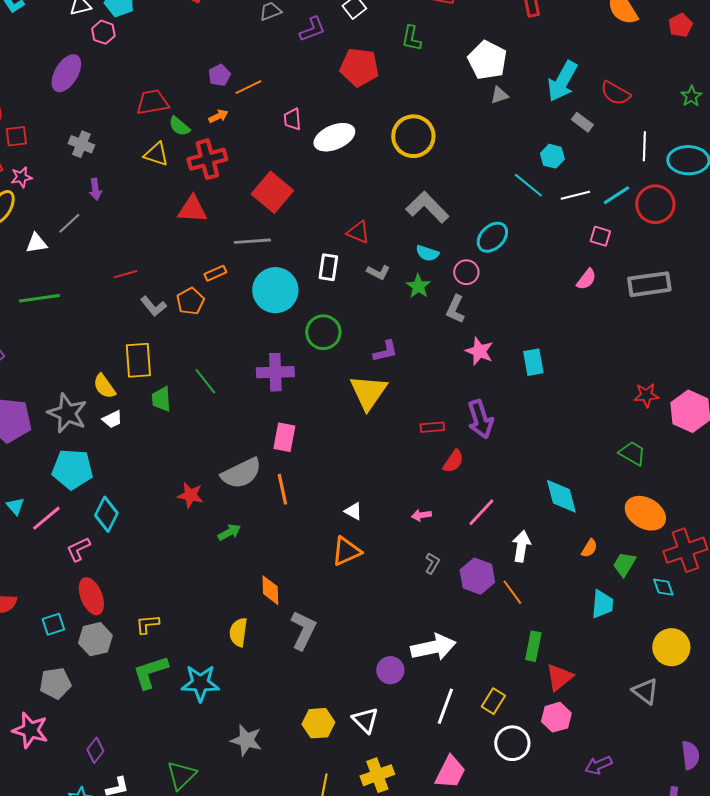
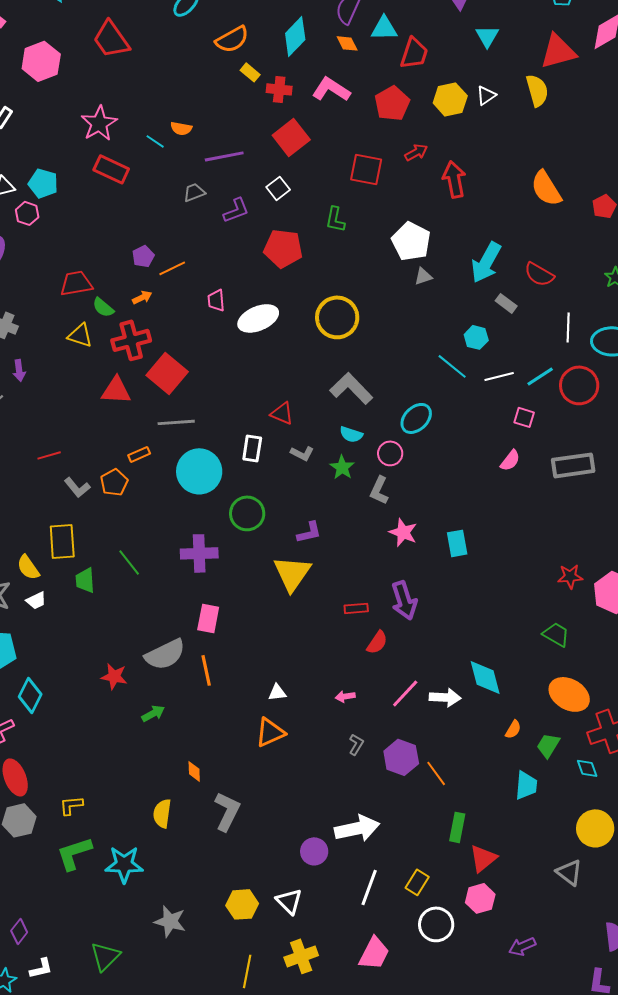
red square: (272, 192) -> (167, 373), moved
white triangle: (353, 511) -> (277, 692), turned -36
white arrow: (521, 546) -> (445, 697), moved, turned 84
orange diamond: (270, 590) -> (194, 771), size x0.7

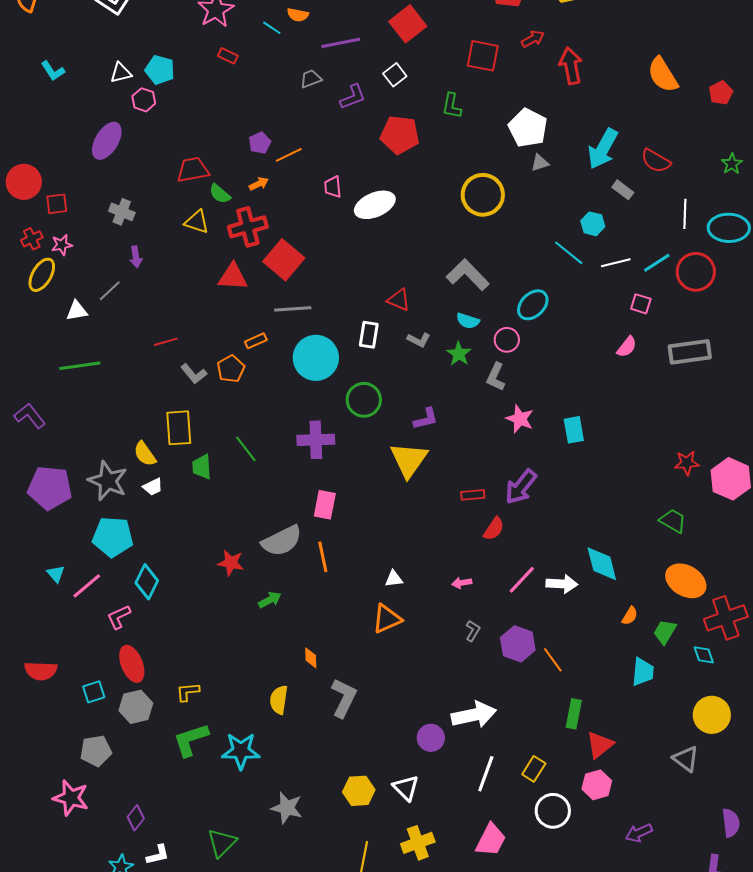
red rectangle: (111, 169) -> (228, 56), size x0.6
yellow circle: (337, 317) -> (483, 195), moved
purple arrow: (404, 600) -> (521, 487), turned 57

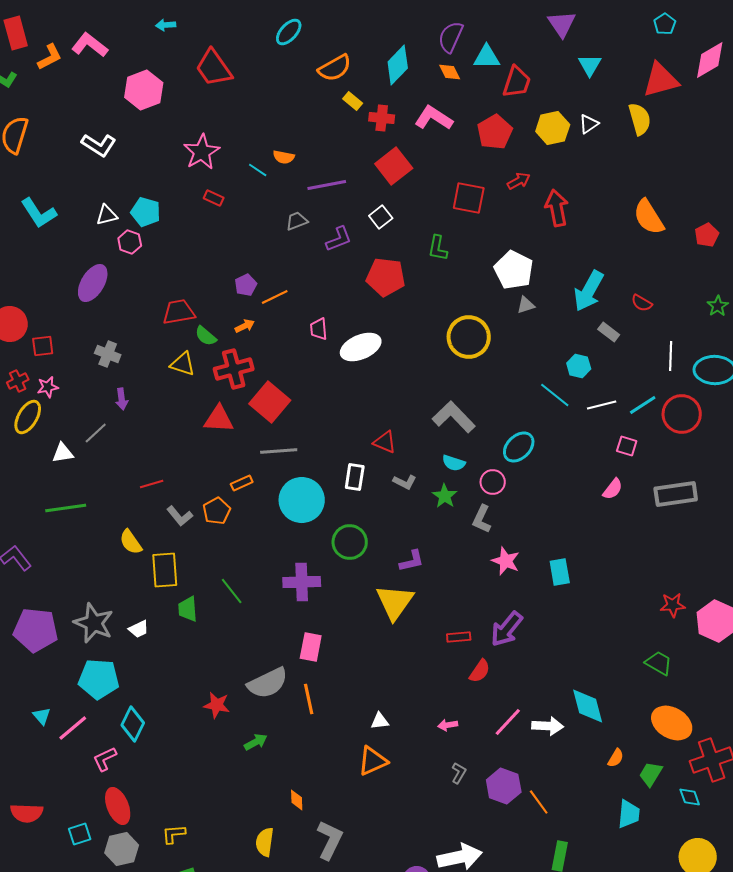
cyan L-shape: (53, 71) -> (39, 213), size x1.5
red semicircle: (656, 161) -> (642, 303), size x0.7
yellow semicircle: (145, 454) -> (131, 542), moved

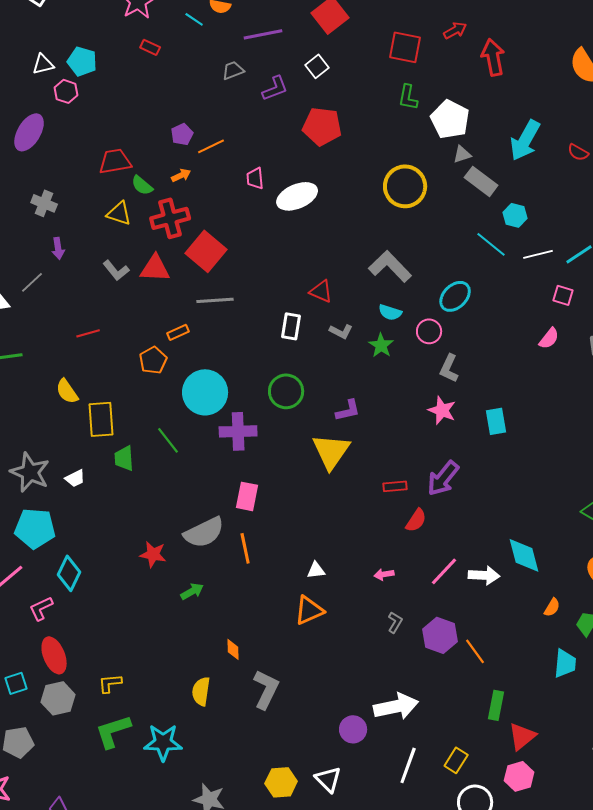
green L-shape: (438, 248) -> (408, 97), moved
gray rectangle: (609, 332) -> (481, 181), moved, size x1.5
cyan circle: (302, 500) -> (205, 392), moved
gray L-shape: (180, 516) -> (116, 270), moved
gray L-shape: (482, 519) -> (449, 368), moved

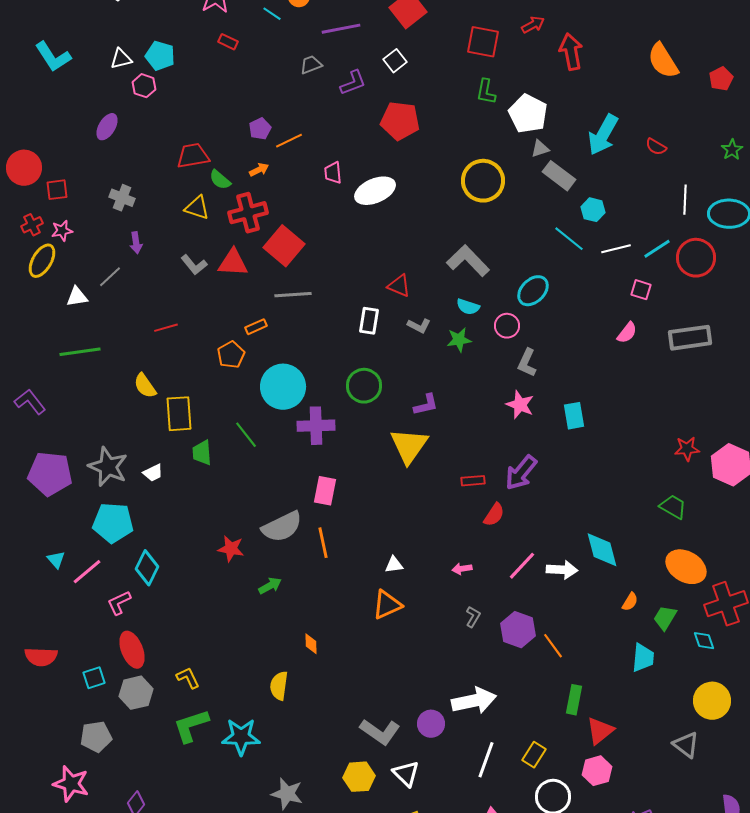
purple ellipse: (29, 132) -> (107, 127), size x0.7
green star: (381, 345) -> (459, 340), turned 30
yellow L-shape: (110, 683) -> (188, 678), turned 70
gray L-shape: (266, 689) -> (380, 732), moved, turned 99

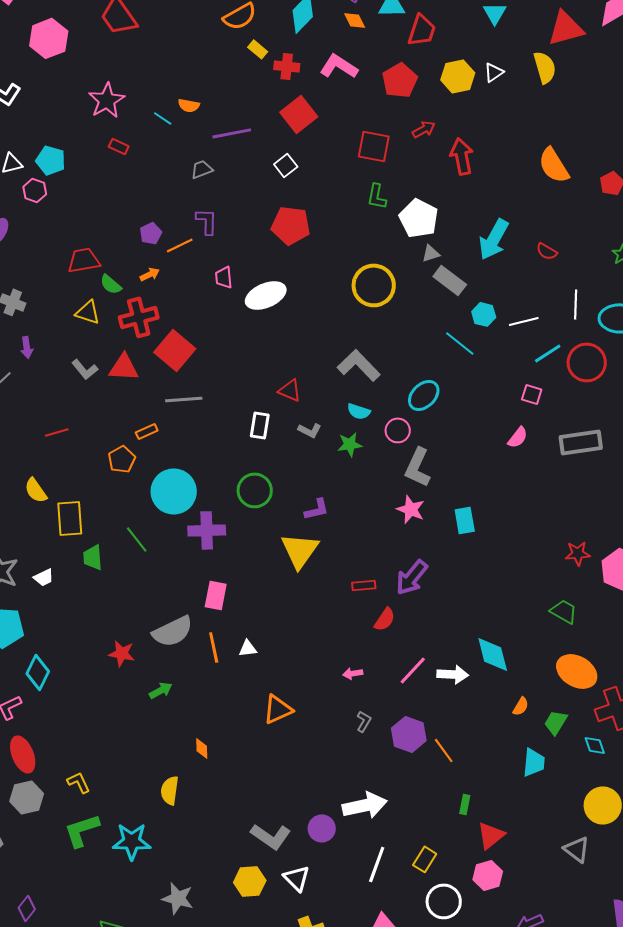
purple L-shape: (353, 83) -> (207, 221), moved, turned -68
white line: (616, 249) -> (524, 321), moved
gray L-shape: (527, 363) -> (418, 467), size x1.4
white triangle: (394, 565) -> (248, 648), moved
green rectangle: (574, 700) -> (465, 804), size x0.7

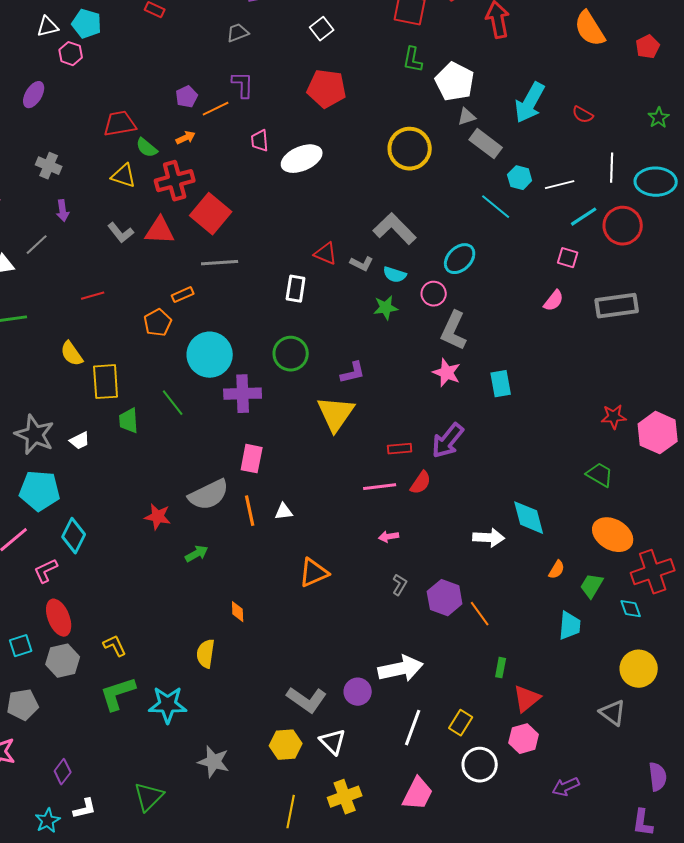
gray L-shape: (310, 430) -> (362, 264), moved
pink line: (413, 670) -> (380, 487), moved, turned 40

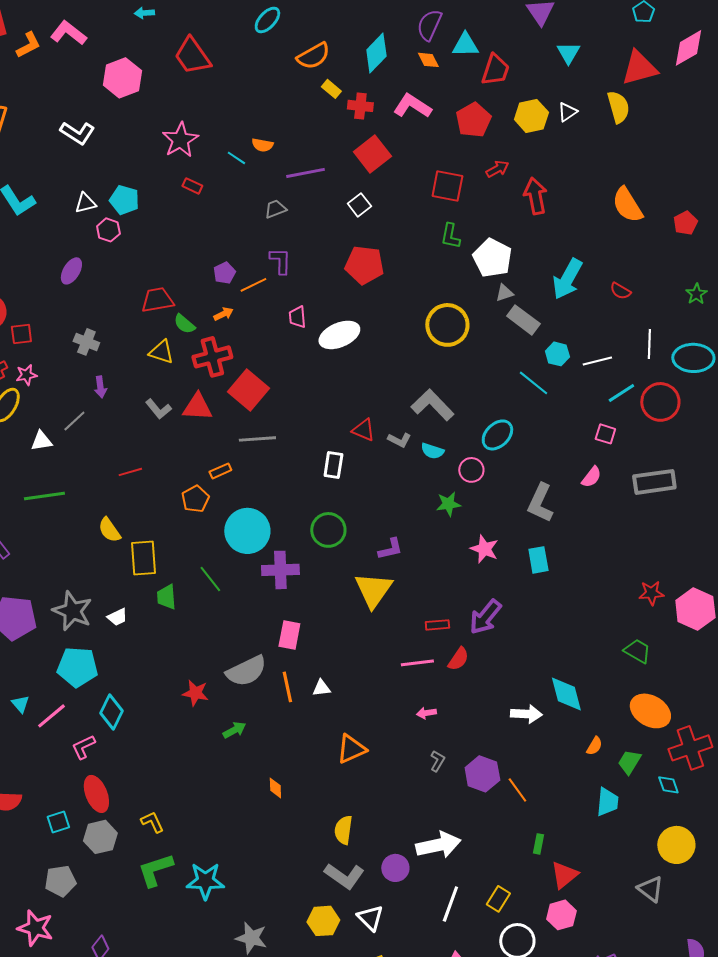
green star: (386, 308) -> (448, 504), moved
gray L-shape: (454, 331) -> (540, 503), moved
yellow semicircle: (206, 654) -> (343, 830), moved

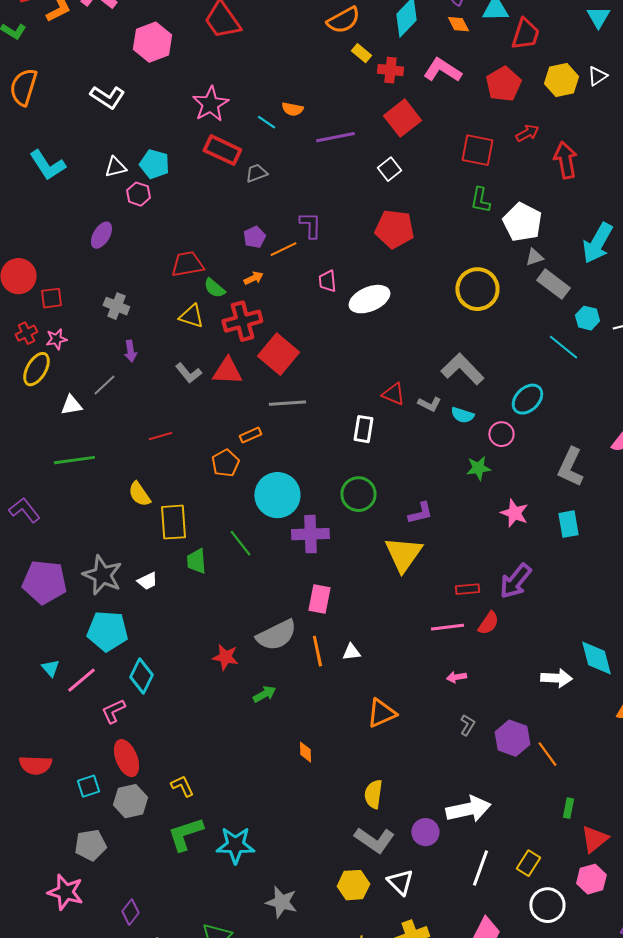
red rectangle: (192, 186) -> (222, 150), size x1.8
gray trapezoid: (275, 209) -> (256, 173), moved

